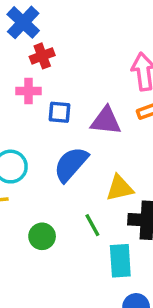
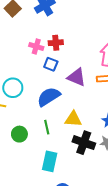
red cross: (42, 56) -> (56, 43), moved
green line: (92, 225) -> (47, 127), moved
cyan rectangle: (120, 261) -> (50, 161), moved

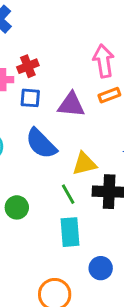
blue semicircle: (49, 97) -> (41, 144), turned -85
green line: (47, 127) -> (68, 194), moved

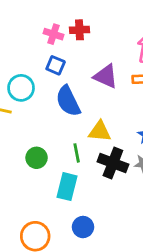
blue square: (30, 98) -> (56, 65), moved
green circle: (17, 207) -> (37, 158), moved

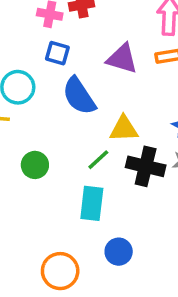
green line: (77, 153) -> (98, 160), turned 66
green circle: (37, 158) -> (35, 165), moved

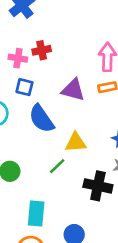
black cross: (146, 166) -> (98, 186), moved
cyan rectangle: (92, 203) -> (36, 213), moved

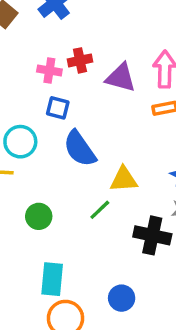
purple triangle: (73, 90) -> (121, 78), moved
cyan rectangle: (36, 213) -> (52, 279), moved

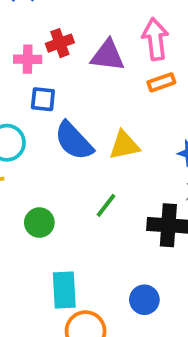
yellow triangle: (124, 179) -> (124, 145), moved

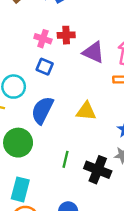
blue semicircle: (74, 141) -> (42, 110), moved, turned 52
green line: (106, 205) -> (66, 159), moved, turned -42
green circle: (39, 223) -> (18, 143), size x1.5

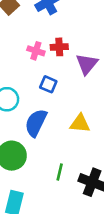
purple triangle: (93, 52) -> (87, 64), turned 45
blue square: (45, 67) -> (48, 84), moved

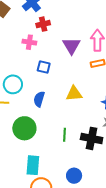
red cross: (59, 47) -> (43, 24), moved
blue semicircle: (36, 123) -> (39, 99), size x0.7

